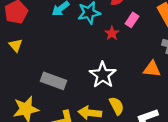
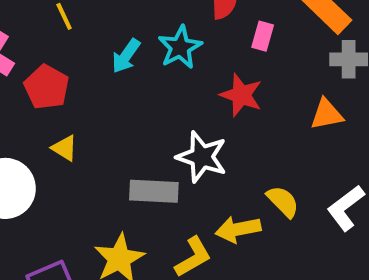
red star: (112, 33) -> (241, 95), moved, size x1.5
white star: (103, 75) -> (202, 157), moved

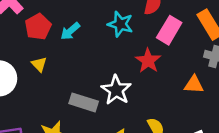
pink rectangle: (263, 36) -> (169, 30), size x1.6
cyan star: (180, 47) -> (120, 24), turned 30
cyan arrow: (126, 56) -> (70, 31), moved

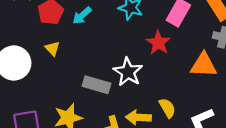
orange triangle: (194, 85) -> (204, 65), size x1.4

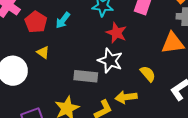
red star: (158, 43) -> (116, 33), moved
yellow semicircle: (167, 108) -> (148, 74), moved

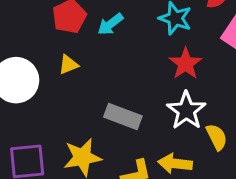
yellow triangle: (43, 52) -> (68, 65), turned 48
white star: (110, 61) -> (186, 111), moved

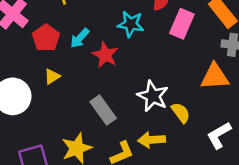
red star: (186, 64) -> (105, 55), moved
gray rectangle: (123, 117) -> (103, 110), turned 44

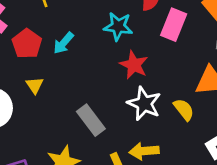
red star: (105, 55) -> (134, 65), moved
yellow triangle: (52, 76) -> (35, 85), turned -30
yellow semicircle: (181, 113) -> (184, 110), moved

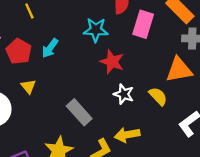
white star: (144, 104) -> (124, 94), size x0.7

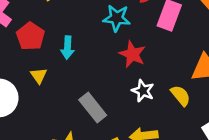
cyan arrow: (50, 48) -> (67, 48), moved, turned -36

